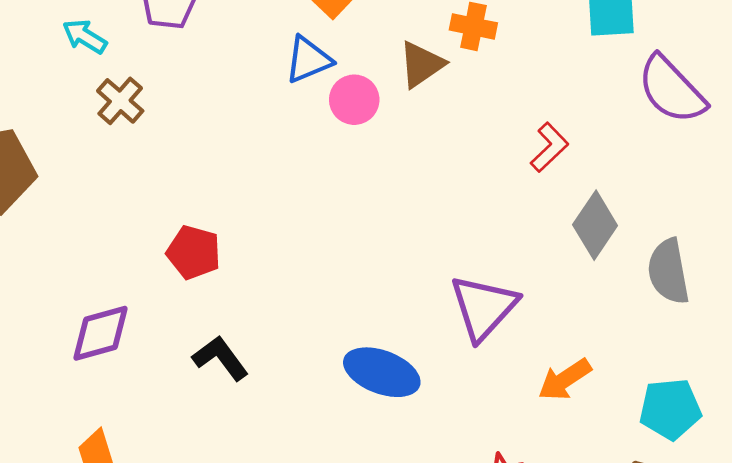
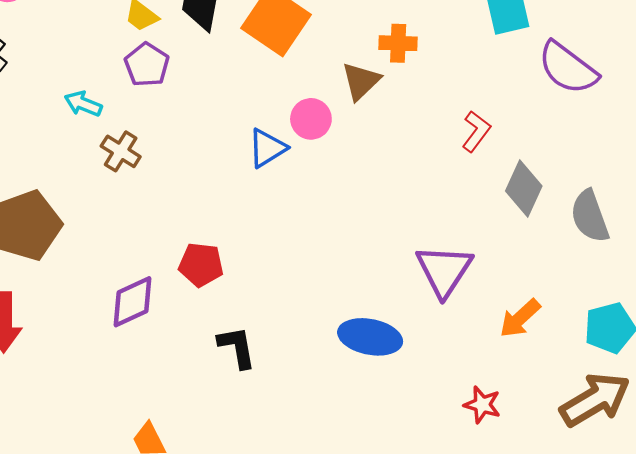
blue triangle: (308, 60) -> (267, 148), moved
purple diamond: (100, 333) -> (132, 302), moved
black L-shape: (220, 358) -> (237, 347), turned 36

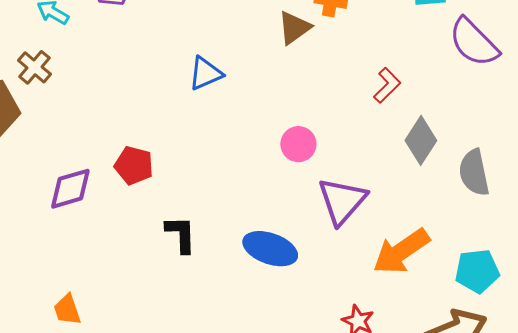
pink circle: (311, 119) -> (298, 144), moved
brown cross: (121, 151) -> (35, 67), moved
orange arrow: (520, 318) -> (401, 251), size x1.5
black L-shape: (237, 347) -> (181, 234), moved

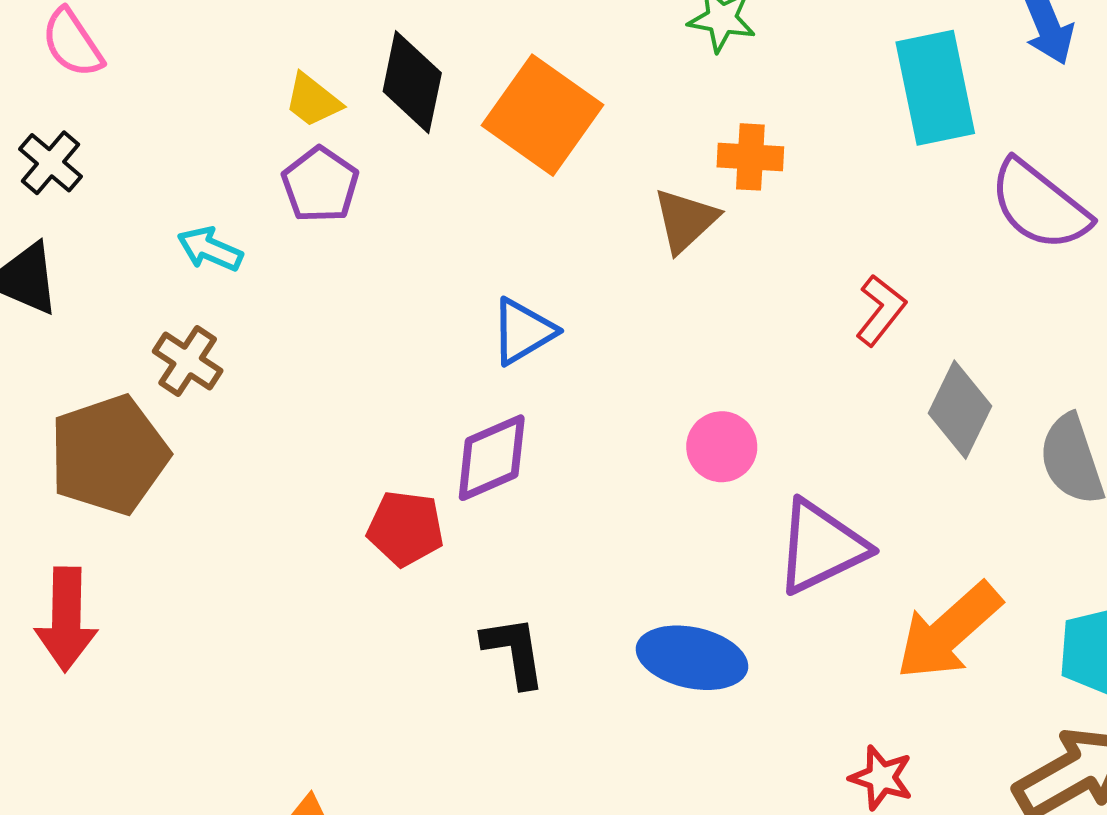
purple diamond: (70, 189) -> (492, 458), moved
purple triangle: (342, 201) -> (821, 547), turned 30

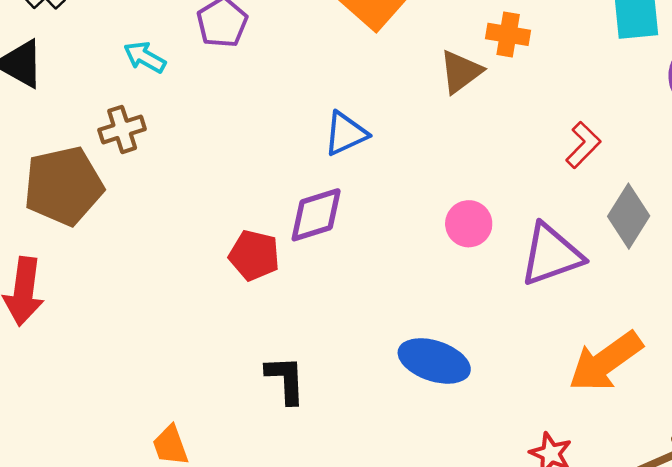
brown cross: (188, 361) -> (122, 129), turned 33
purple triangle: (821, 547) -> (551, 255), moved
black L-shape: (514, 651) -> (286, 380), moved

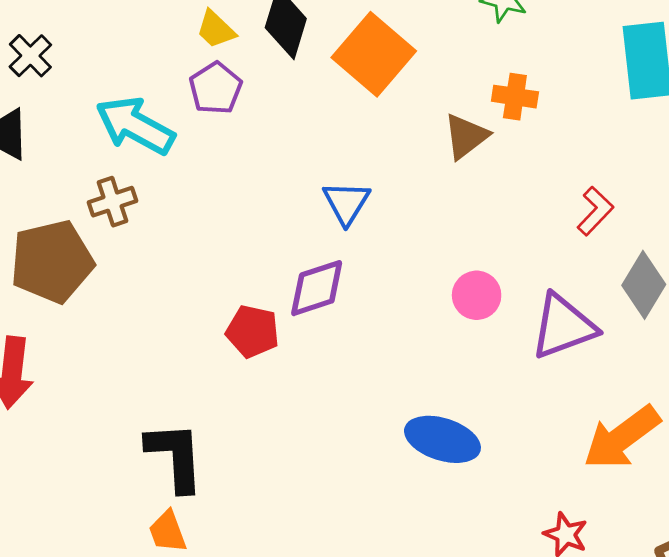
cyan arrow: (145, 57) -> (135, 126), size x1.8
blue triangle: (346, 134) -> (346, 203), turned -33
black L-shape: (286, 380) -> (175, 457), moved, size x1.4

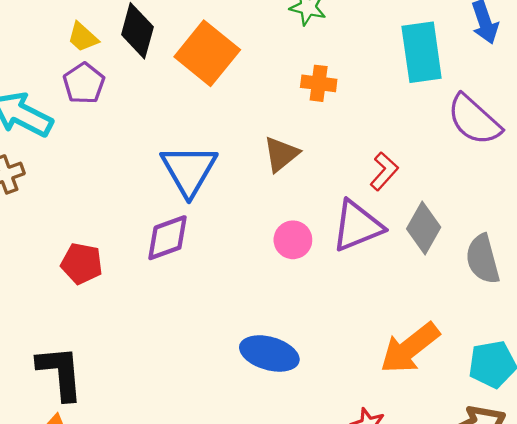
brown triangle: (466, 136) -> (281, 154), moved
blue triangle: (346, 203) -> (189, 170), size x1.5
purple triangle: (563, 326) -> (357, 226), moved
red pentagon: (253, 331) -> (82, 263), moved

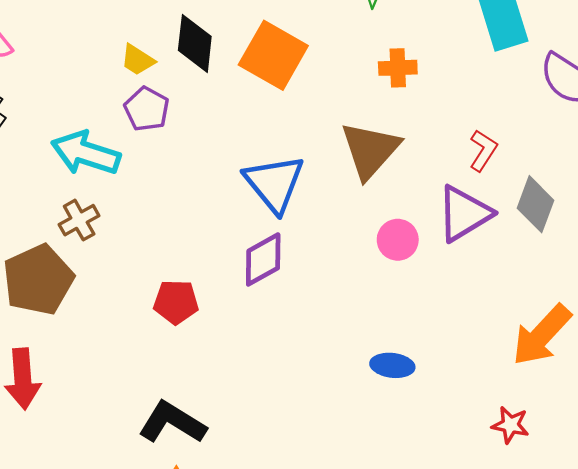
brown triangle: (281, 154) -> (370, 150), size x1.5
blue ellipse: (269, 353) -> (392, 365), size x0.7
black L-shape: (60, 373) -> (172, 423), turned -44

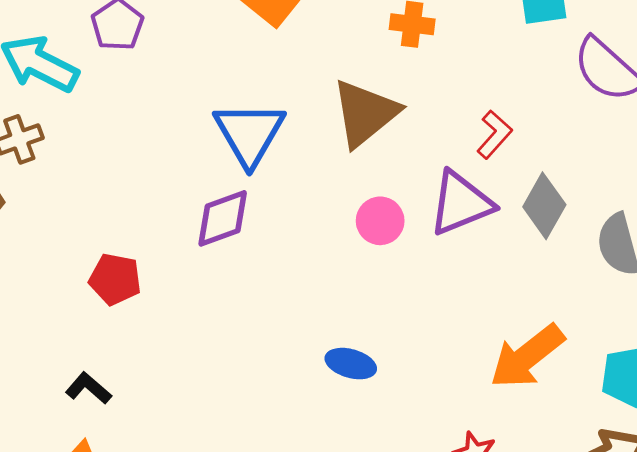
red pentagon: (176, 302) -> (115, 279), moved
black L-shape: (172, 423) -> (88, 388), size x0.6

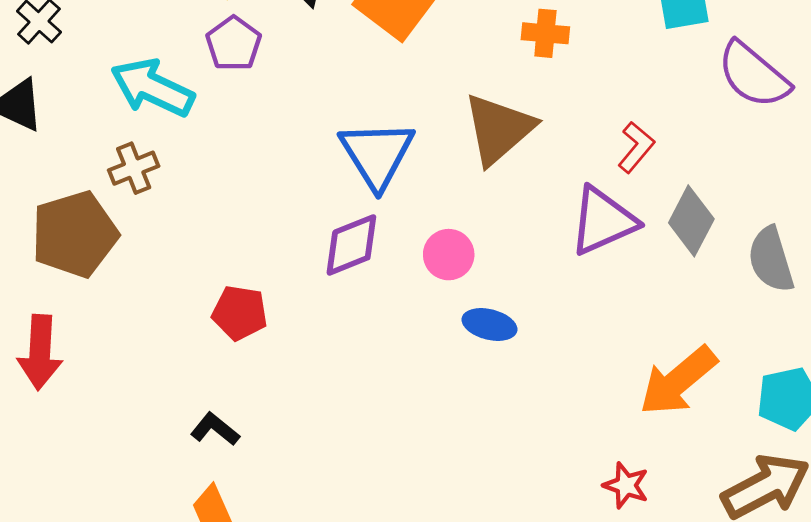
pink circle: (380, 221) -> (449, 255), moved
blue ellipse: (351, 364) -> (489, 325), moved

